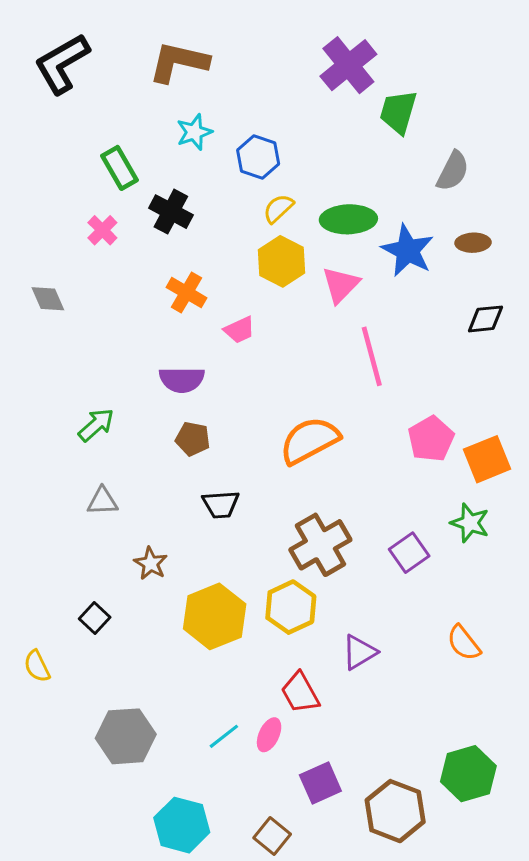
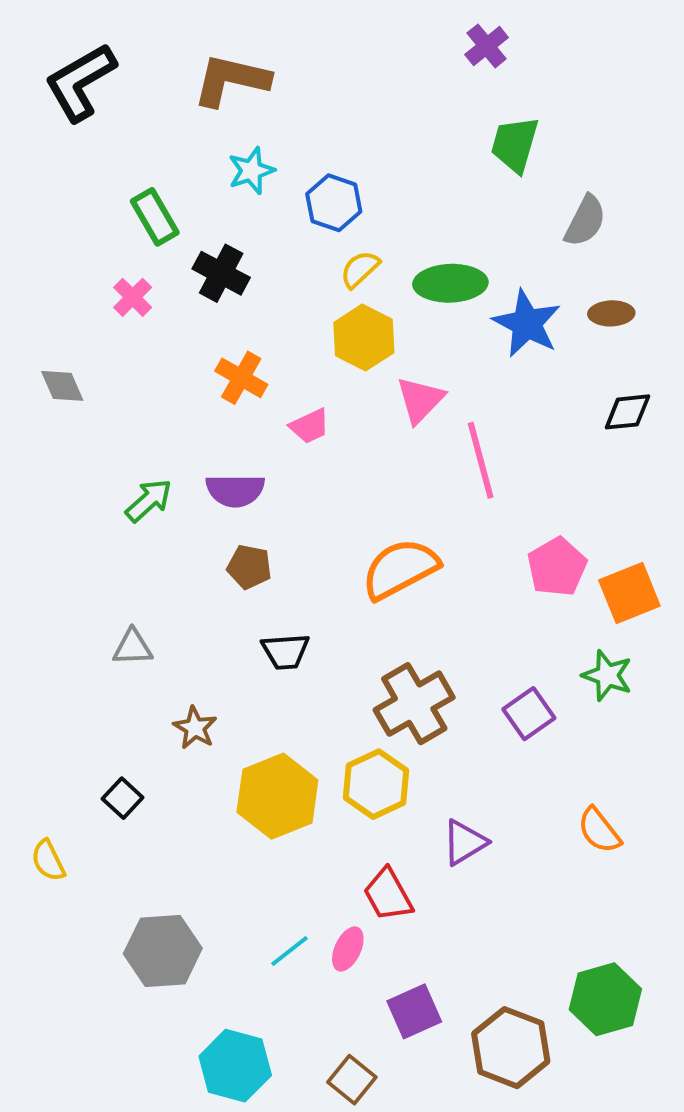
purple cross: (348, 65) -> (487, 46), moved, size x0.6
pink triangle: (341, 285) -> (420, 400), moved
green arrow: (96, 425) -> (149, 500), moved

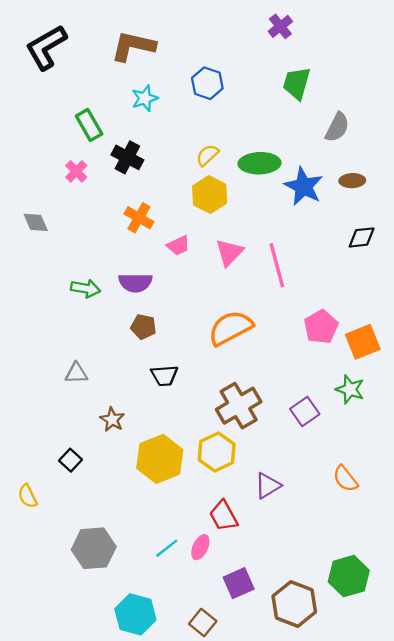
blue hexagon: (334, 203) -> (207, 83), moved
pink triangle: (420, 400) -> (229, 253), moved
green arrow: (149, 500) -> (86, 288), turned 52

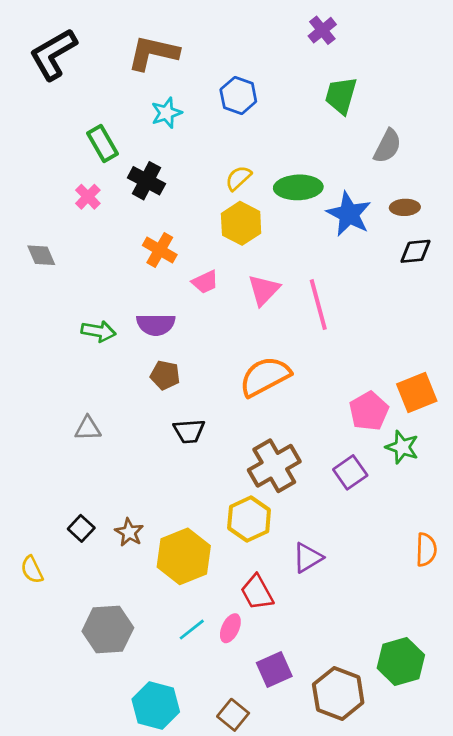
black diamond: (362, 237) -> (415, 251), moved
pink pentagon: (321, 327) -> (369, 411), moved
brown star: (112, 420) -> (129, 532), moved
yellow hexagon: (160, 459) -> (184, 556), moved
orange semicircle: (345, 479) -> (426, 550), moved, turned -140

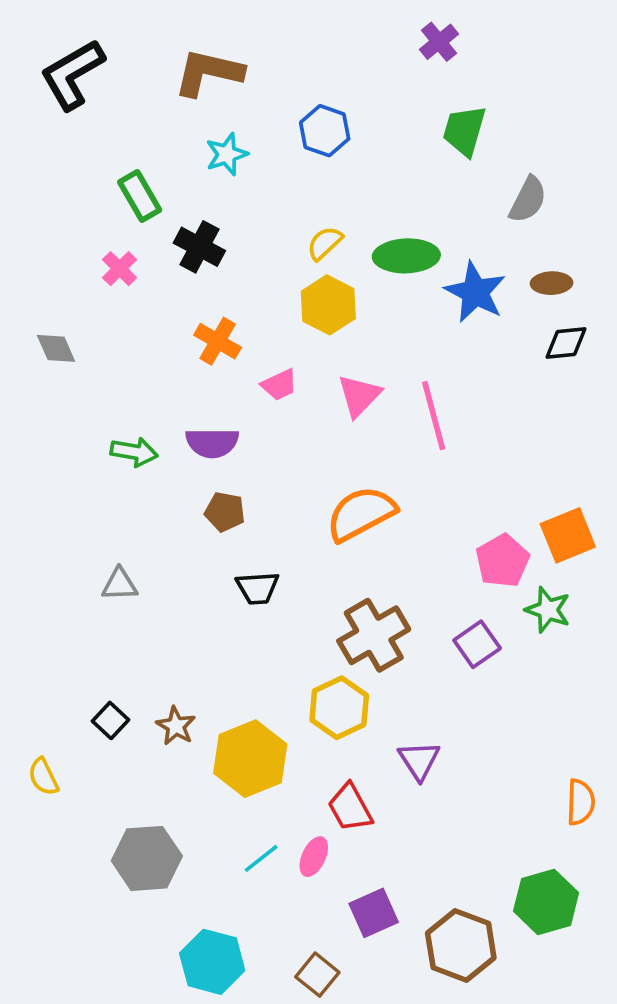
orange semicircle: (426, 550) -> (581, 802), moved
purple triangle: (308, 558) -> (419, 760), turned -32

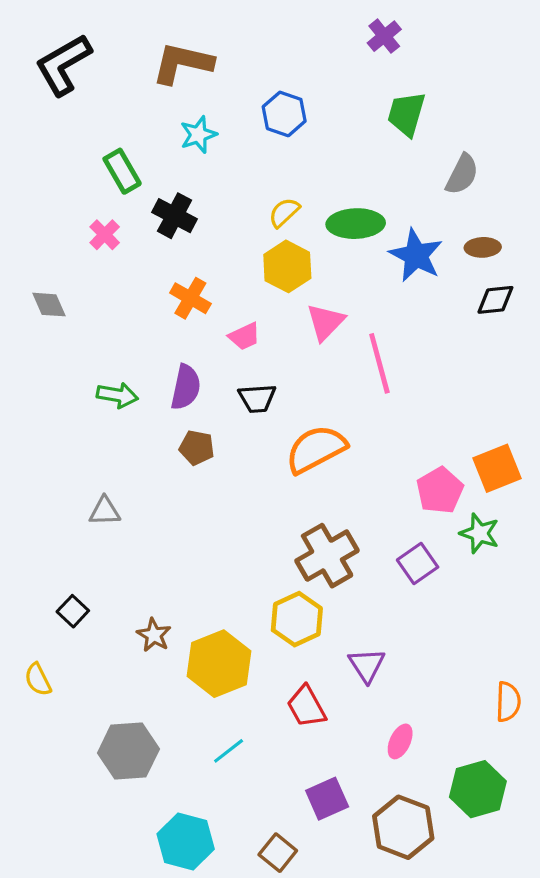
pink triangle: (359, 396) -> (325, 322), moved
purple semicircle: (212, 443) -> (186, 387), turned -78
black trapezoid: (258, 588) -> (257, 398), moved
black square: (111, 720) -> (73, 611), moved
pink ellipse: (314, 857) -> (400, 741), moved

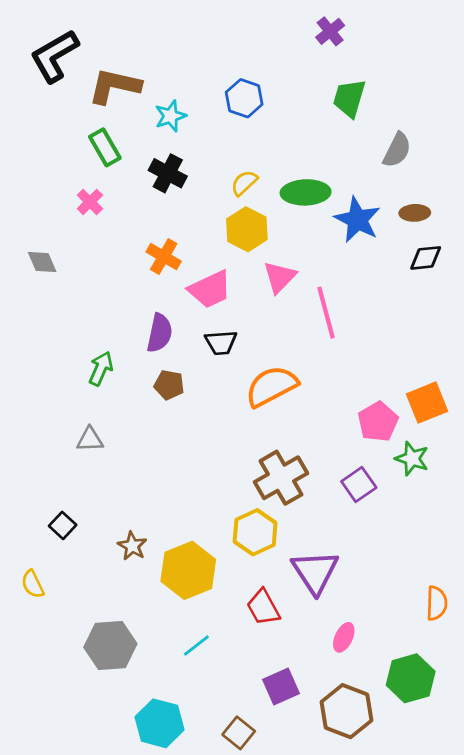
brown L-shape: (182, 63) -> (114, 86), moved
black cross: (175, 216) -> (168, 173), moved
pink trapezoid: (244, 336) -> (210, 289), size x1.6
green arrow: (117, 395) -> (101, 368), moved, turned -76
purple triangle: (367, 665) -> (315, 572), size x1.5

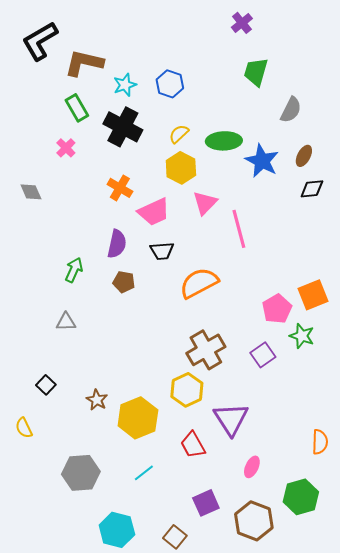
blue hexagon: (244, 98) -> (170, 84), moved
black cross: (168, 173) -> (123, 127), size x1.4
brown ellipse: (415, 213) -> (304, 156), turned -60

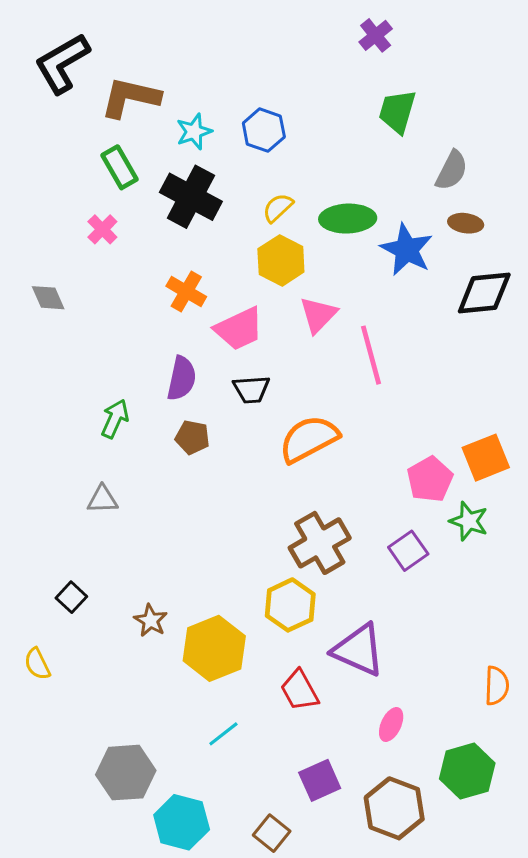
brown ellipse: (304, 156) -> (466, 223), moved, turned 70
black diamond: (312, 189) -> (484, 293), size x1.5
purple triangle: (231, 419) -> (359, 650), turned -33
gray hexagon: (81, 473) -> (126, 773), moved

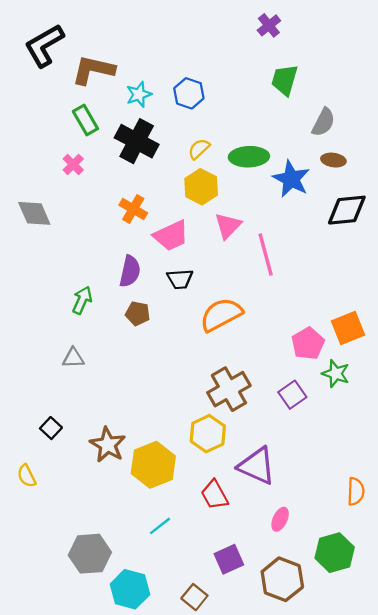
gray diamond: (48, 298) -> (34, 213), size x1.4
brown star: (151, 621) -> (108, 445), size x1.5

